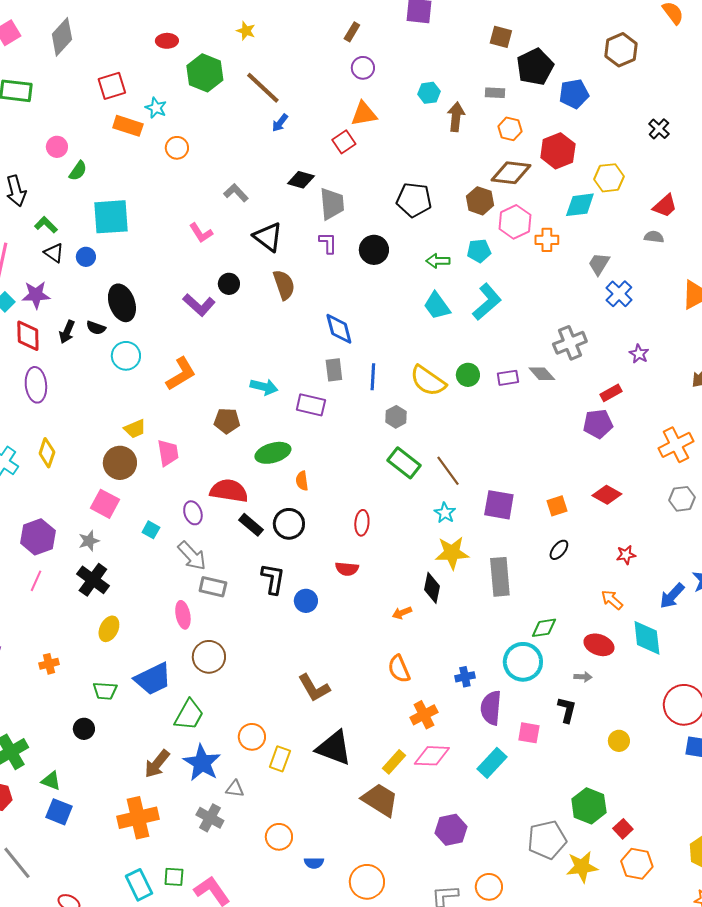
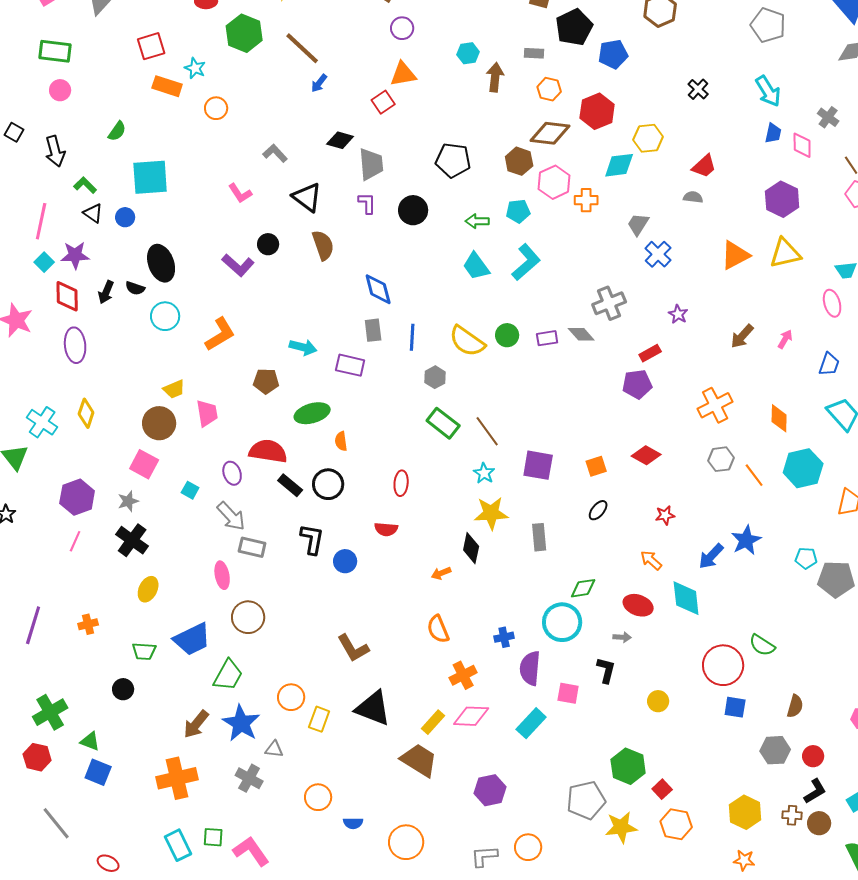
pink circle: (57, 147) -> (60, 90), moved
gray rectangle: (500, 577) -> (539, 537), size x0.7

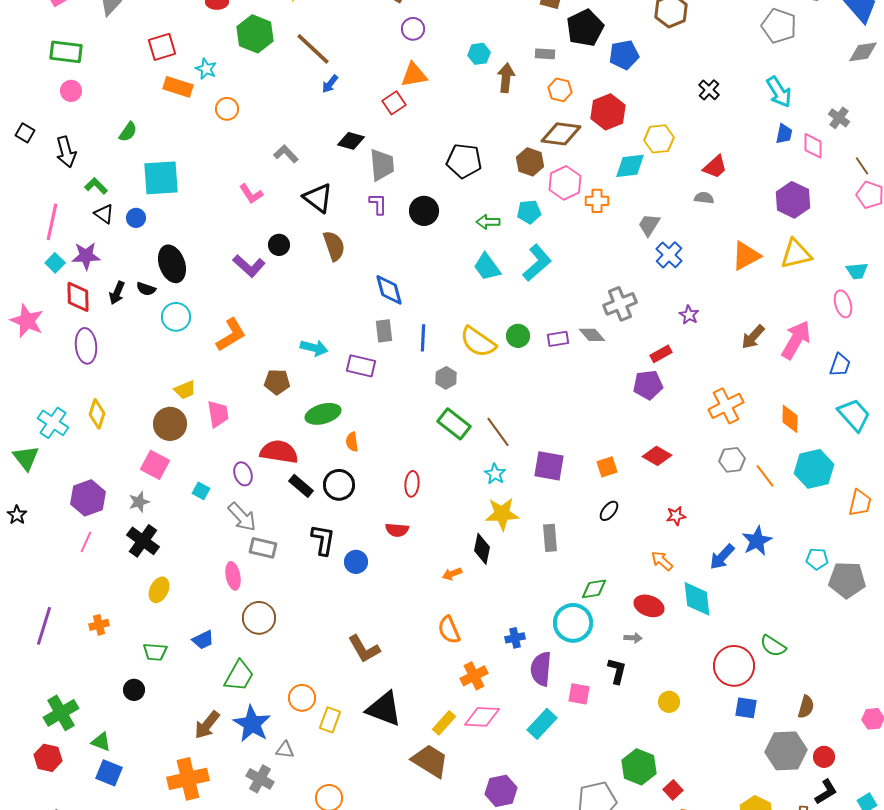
pink arrow: (785, 339) -> (796, 340), size x2.0
blue trapezoid: (192, 639) -> (203, 640), size x0.6
gray hexagon: (775, 750) -> (786, 751), size x1.4

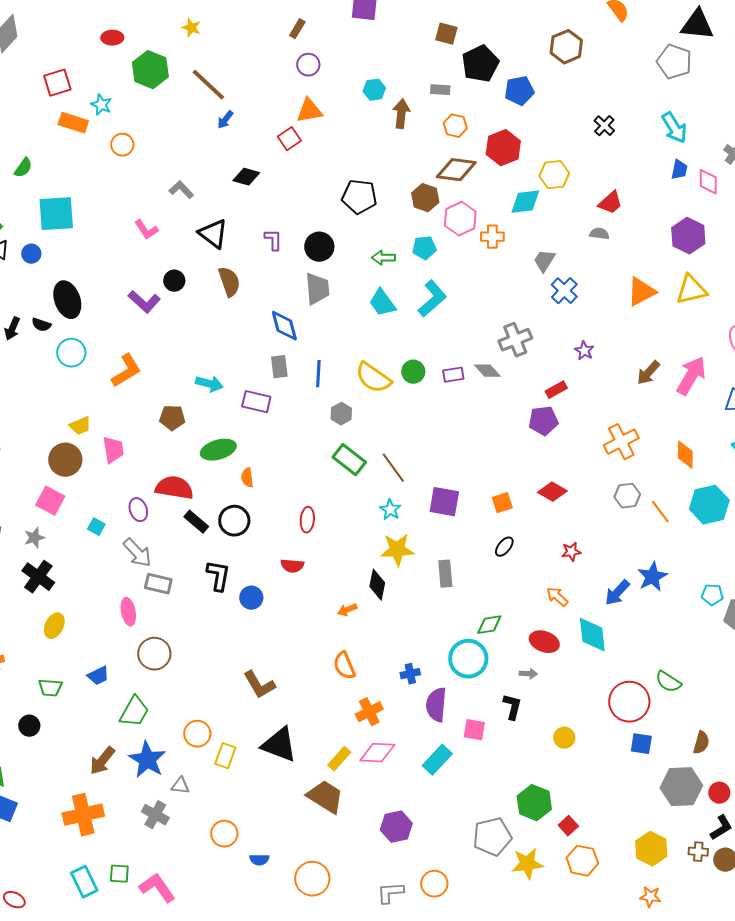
gray trapezoid: (382, 165) -> (317, 289), moved

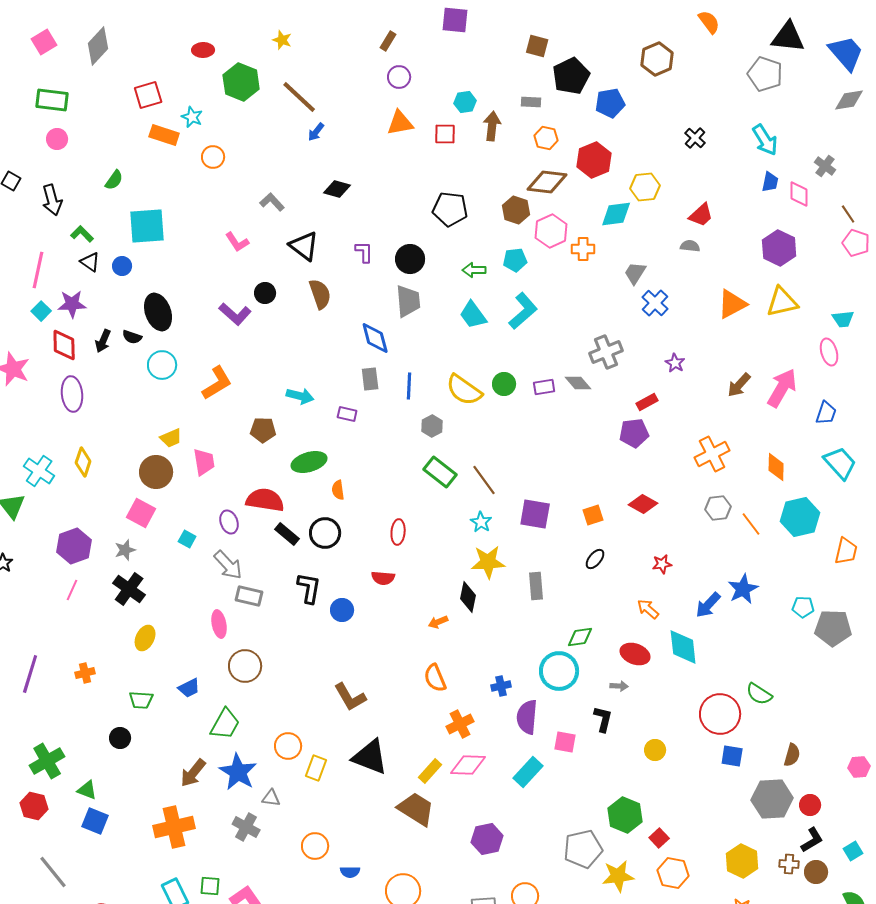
red square: (289, 139) -> (445, 134), moved, turned 35
purple rectangle: (256, 402) -> (347, 414), size x0.7

